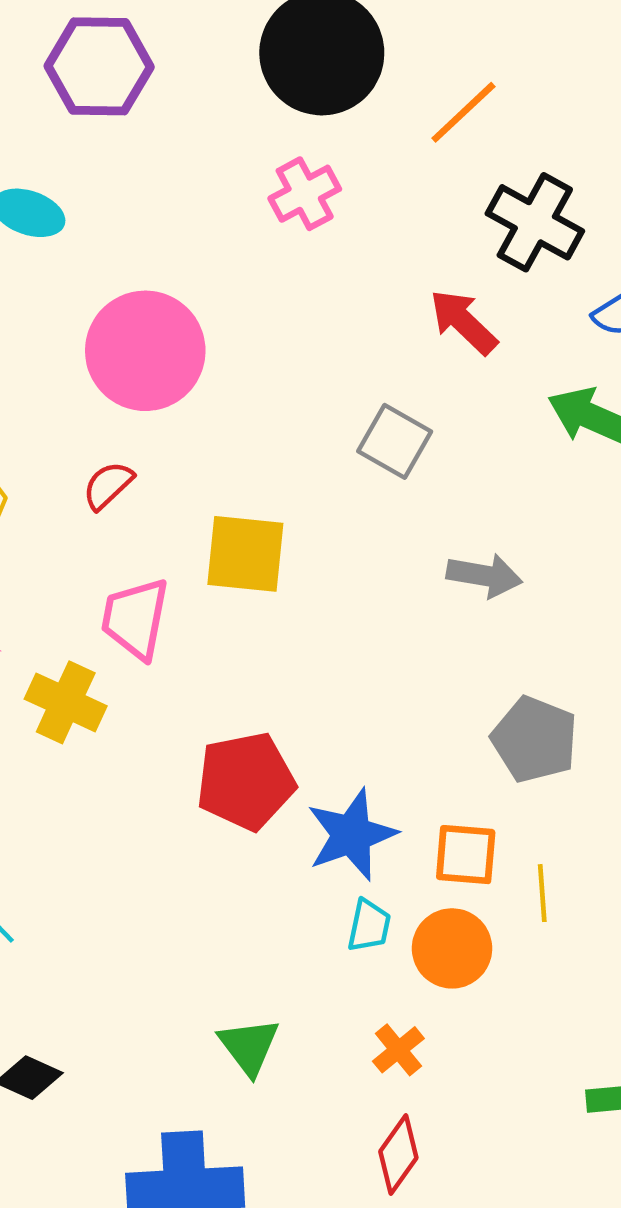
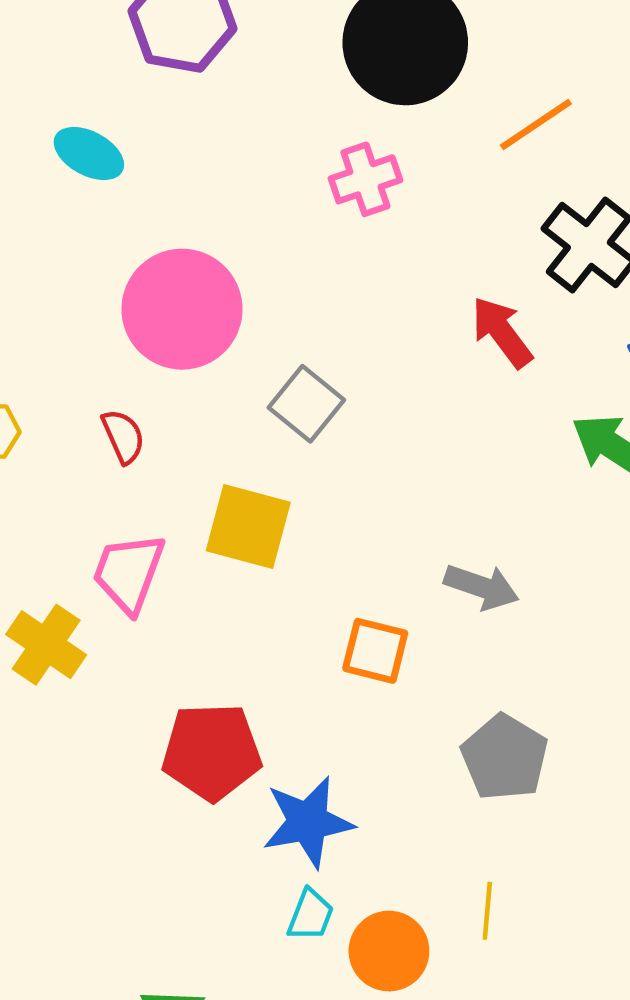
gray square: (395, 441) -> (306, 404), moved
red semicircle: (108, 485) -> (123, 436), turned 100
orange square: (466, 855) -> (375, 651), moved

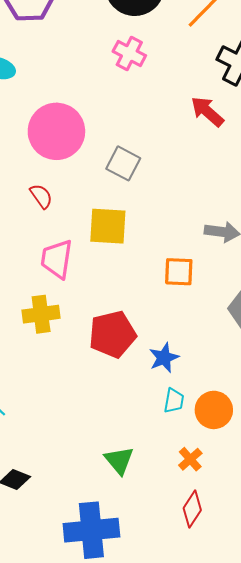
pink cross: (365, 179) -> (129, 54), turned -32
yellow cross: (46, 645) -> (41, 314), moved, turned -30
blue star: (308, 822) -> (164, 358), size x0.7

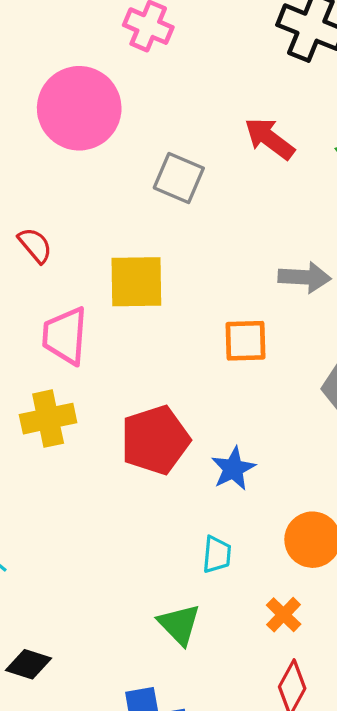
red arrow: (207, 112) -> (270, 139), moved
pink circle: (56, 131) -> (79, 108), moved
gray square: (123, 163) -> (179, 178), moved
cyan trapezoid: (174, 401) -> (217, 555), moved

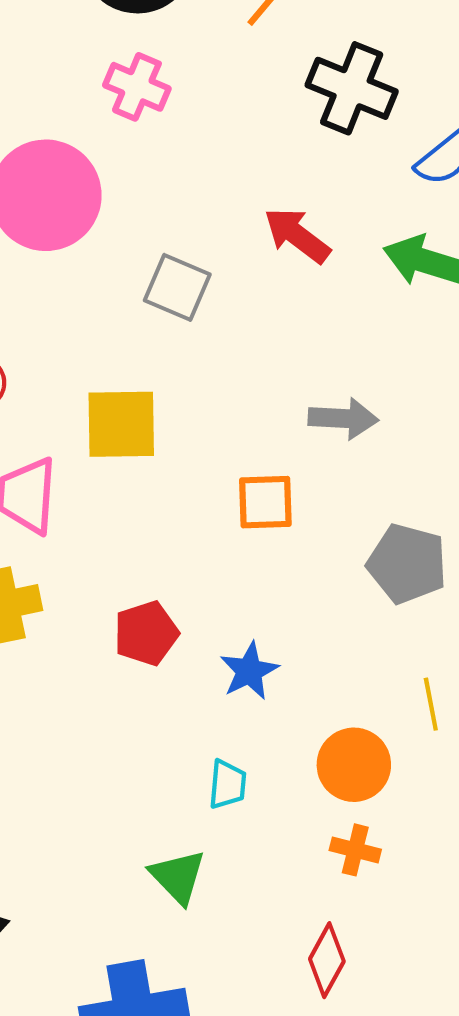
red pentagon: (155, 440) -> (146, 633), size x0.7
orange cross: (284, 615) -> (355, 850), moved, turned -30

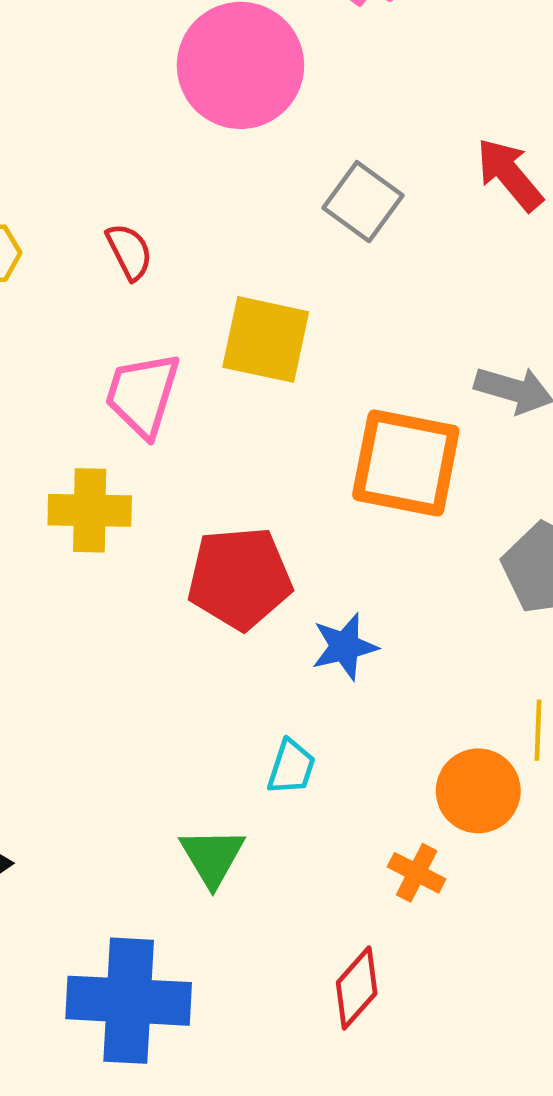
orange square: (265, 502) -> (406, 463), size x1.6
red pentagon: (146, 633) -> (240, 578), size x1.4
orange circle: (354, 765) -> (478, 791), moved

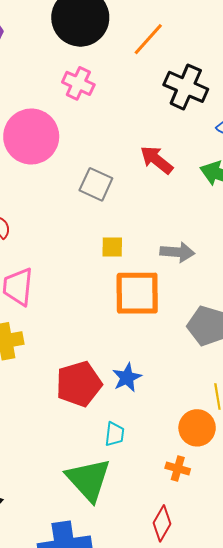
yellow square: (266, 339) -> (112, 247), moved, size x0.6
red pentagon: (240, 578) -> (79, 384), moved
green triangle: (212, 857) -> (88, 480), size x1.6

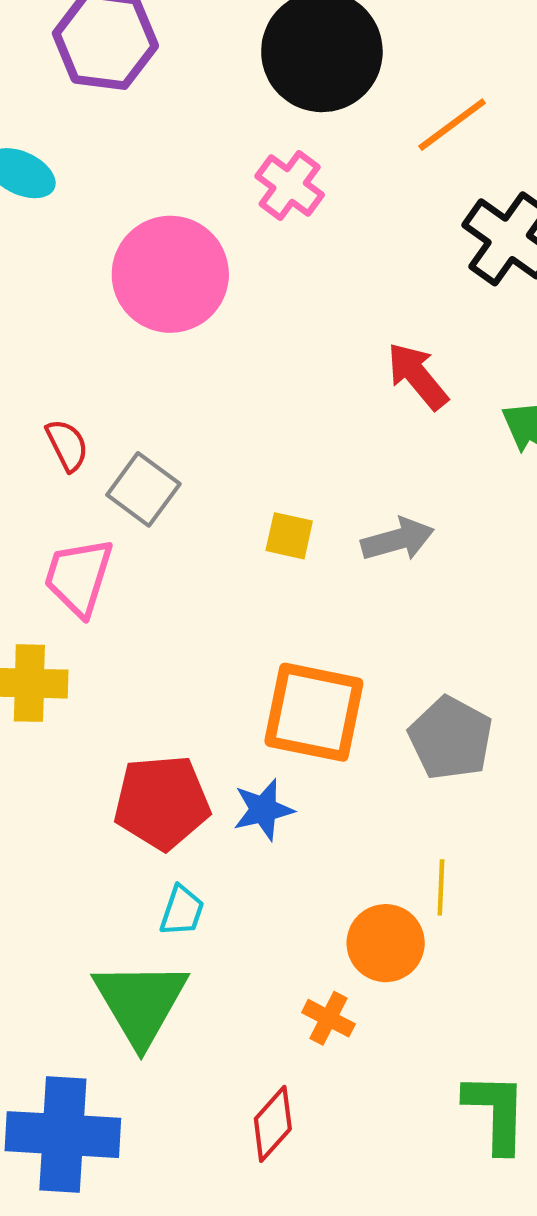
gray square: (96, 184) -> (143, 489), moved
gray arrow: (177, 252) -> (398, 540), moved, turned -32
orange square: (137, 293) -> (314, 712), moved
cyan trapezoid: (115, 434) -> (182, 911), moved

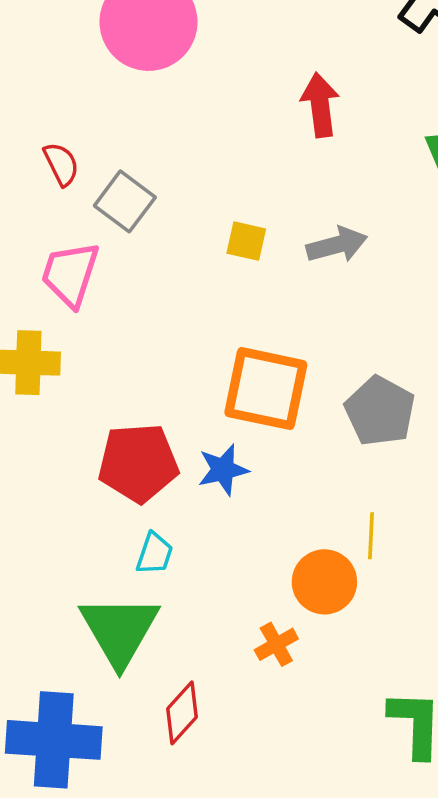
red arrow: (417, 376) -> (320, 105), moved, turned 32
orange cross: (328, 1018) -> (276, 644), turned 33
red diamond: (273, 1124) -> (182, 713), moved

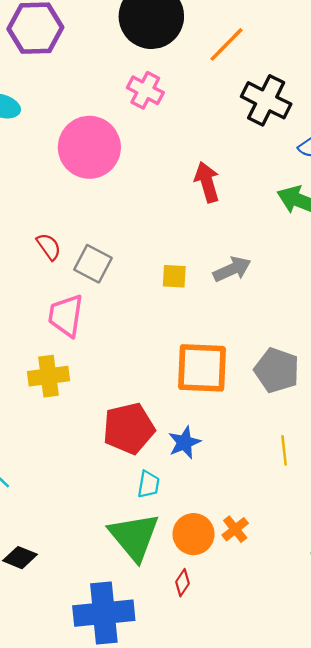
blue star: (223, 470) -> (184, 442), moved
orange circle: (324, 582) -> (194, 534), moved
red diamond: (182, 713) -> (182, 583), size x0.7

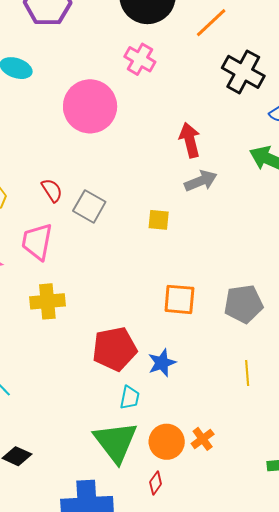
gray arrow: (232, 269) -> (201, 181), moved
pink trapezoid: (66, 316) -> (37, 242), moved
orange square: (202, 368) -> (179, 299), size x0.7
gray pentagon: (277, 370) -> (244, 304), turned -30

